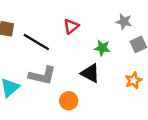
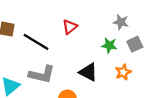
green star: (102, 48) -> (109, 45), moved
orange star: (133, 80) -> (123, 72), moved

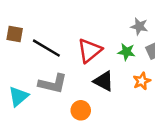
red triangle: (70, 27) -> (90, 51), moved, size x1.5

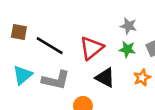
gray star: (139, 26) -> (128, 26), moved
cyan triangle: (18, 96) -> (23, 75), moved

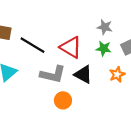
red triangle: (92, 48) -> (71, 47), turned -50
gray L-shape: (56, 80) -> (53, 74), moved

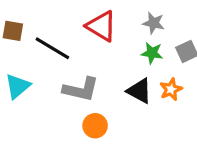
red triangle: (71, 47) -> (101, 26), moved
black triangle: (83, 74) -> (139, 91), moved

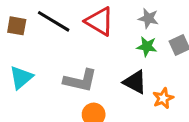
black line: (52, 48) -> (54, 21), moved
orange star: (171, 89) -> (163, 98), moved

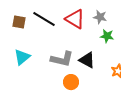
gray star: (148, 18) -> (100, 17), moved
black triangle: (135, 82) -> (87, 60), moved

